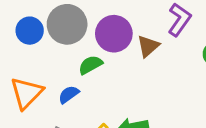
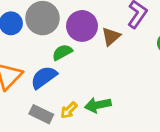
blue semicircle: (69, 95) -> (44, 77), size x1.5

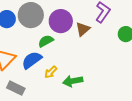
yellow arrow: (69, 110) -> (51, 72), moved
gray rectangle: (41, 114) -> (16, 88), moved

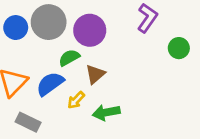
brown triangle: (83, 29) -> (95, 74), moved

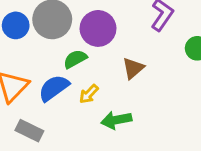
brown triangle: (95, 74) -> (133, 68), moved
yellow arrow: (76, 100) -> (89, 94), moved

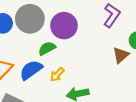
brown triangle: (133, 68) -> (121, 55), moved

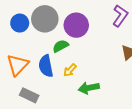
blue semicircle: (31, 70) -> (46, 66), turned -65

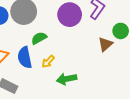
purple circle: (76, 25) -> (70, 15), moved

